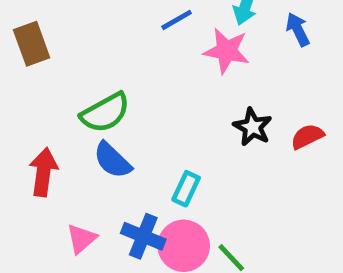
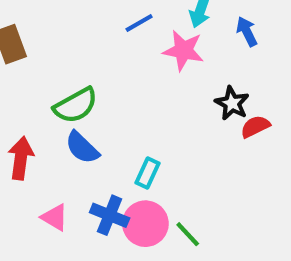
black star: (253, 127) -> (232, 103), moved
pink triangle: (81, 239) -> (55, 217), turned -48

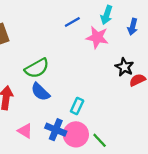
blue arrow: (247, 31) -> (133, 27), turned -140

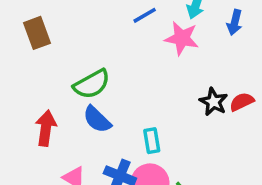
black star: (124, 67) -> (213, 102), moved
cyan rectangle: (77, 106) -> (152, 141), turned -35

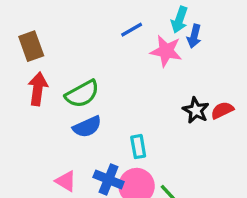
blue arrow: (235, 22) -> (194, 36), moved
blue semicircle: (97, 119) -> (87, 127), turned -68
red arrow: (46, 128) -> (38, 89), moved

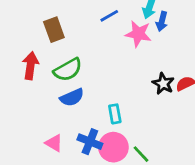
brown rectangle: (31, 46) -> (54, 30), moved

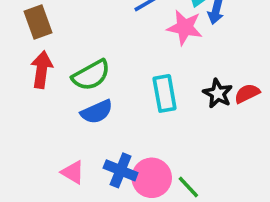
brown rectangle: (54, 30) -> (38, 22), moved
cyan rectangle: (115, 114) -> (165, 93), moved, size x1.4

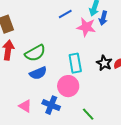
pink circle: (152, 178) -> (68, 86), moved

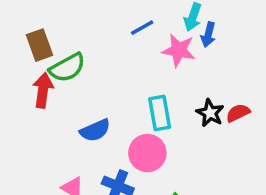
green semicircle: (35, 53) -> (67, 68), moved

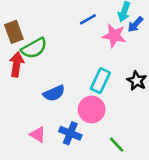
blue arrow: (208, 35) -> (135, 24), turned 30
cyan rectangle: (160, 113) -> (100, 81), turned 35

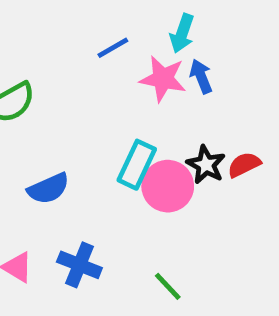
blue arrow: (135, 24) -> (201, 76), moved, turned 114
pink circle: (92, 110) -> (168, 186), moved

